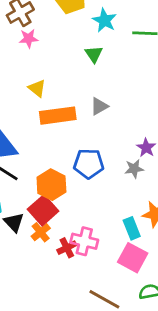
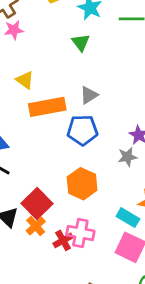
blue pentagon: (89, 164) -> (82, 130), moved
orange hexagon: (51, 185) -> (82, 184), moved
cyan rectangle: (132, 228) -> (128, 218), turned -35

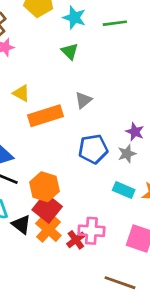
blue pentagon: (82, 130) -> (93, 149), moved
orange hexagon: (82, 184) -> (45, 187), moved
cyan rectangle: (128, 218) -> (124, 190), moved
orange cross: (36, 226) -> (48, 229), size x1.4

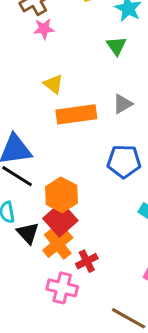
pink cross: (91, 231) -> (62, 288), moved

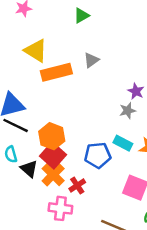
green triangle: (116, 46) -> (81, 16), turned 42
yellow triangle: (53, 84) -> (36, 51), size x1.5
blue pentagon: (124, 161) -> (98, 155), moved

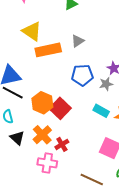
red square: (53, 155) -> (60, 108), moved
blue pentagon: (98, 155) -> (82, 75), moved
black triangle: (29, 169) -> (17, 138), moved

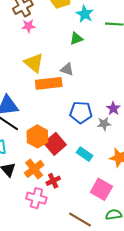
gray triangle: (78, 41) -> (67, 69), moved, turned 48
cyan rectangle: (101, 111) -> (85, 154), moved

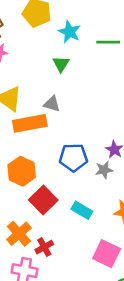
green triangle: (76, 39) -> (61, 64), turned -32
orange hexagon: (37, 136) -> (22, 171), moved

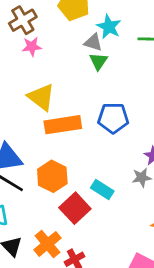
gray triangle: (52, 104) -> (93, 42), moved
blue pentagon: (73, 157) -> (113, 118), moved
cyan rectangle: (82, 210) -> (102, 189), moved

